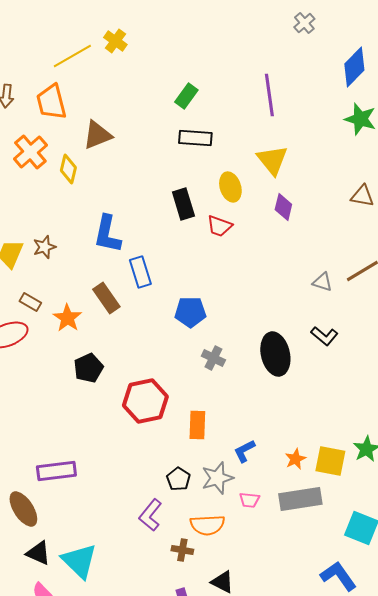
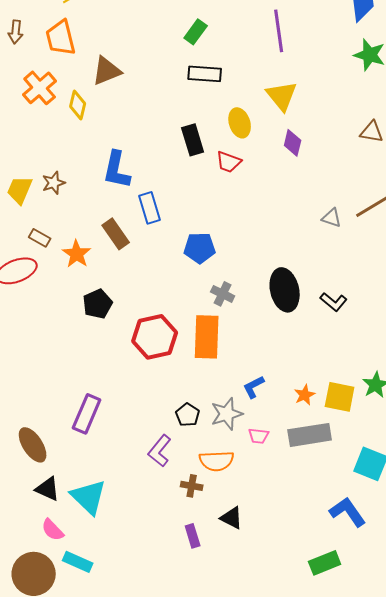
black L-shape: (324, 336) -> (334, 302), moved
orange rectangle: (197, 425) -> (207, 337), moved, size x1.5
purple rectangle: (56, 471) -> (87, 414), moved, turned -60

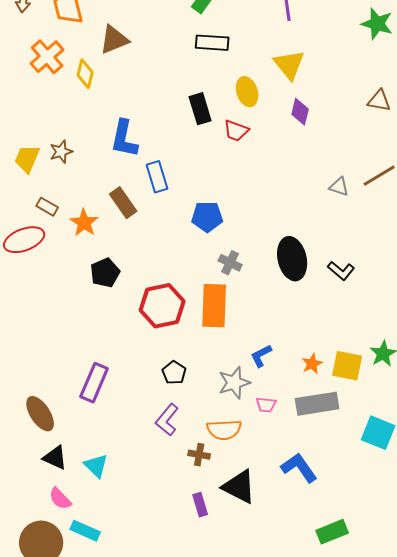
black pentagon: (188, 415) -> (174, 373), moved
cyan triangle: (89, 497) -> (96, 466), size x0.7
blue L-shape: (348, 512) -> (299, 468), moved
black triangle: (232, 518) -> (239, 487), size x1.5

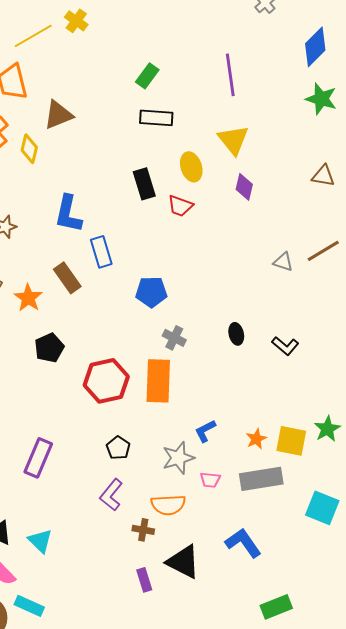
black ellipse: (292, 259) -> (236, 334), size x0.5

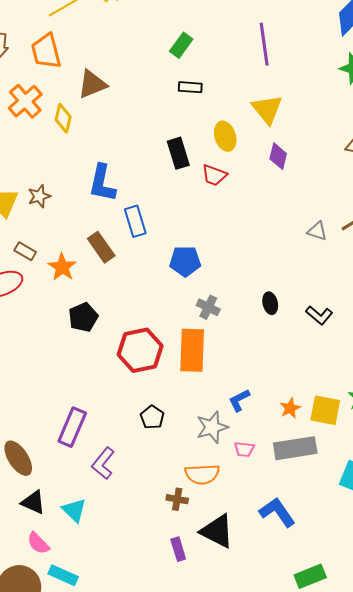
black rectangle: (156, 118) -> (190, 87), size x0.7
purple L-shape: (111, 495) -> (103, 463), moved

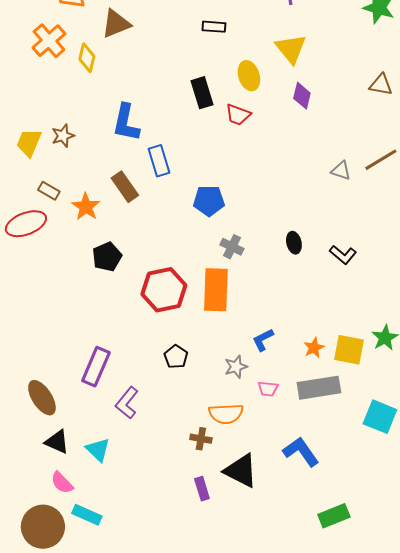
gray star: (212, 427) -> (236, 367), size x0.7

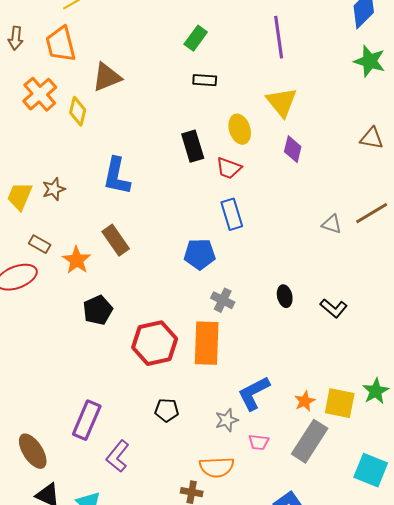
blue rectangle: (159, 161) -> (232, 214), moved
blue L-shape: (263, 340) -> (254, 393), size x1.5
black pentagon: (176, 357) -> (167, 410), turned -30
gray rectangle: (319, 388) -> (310, 441), turned -48

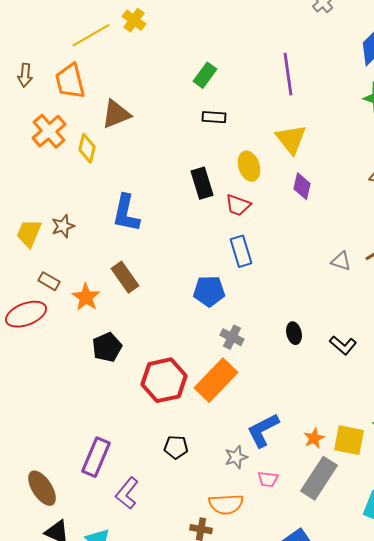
orange rectangle: (207, 343) -> (216, 380), turned 42

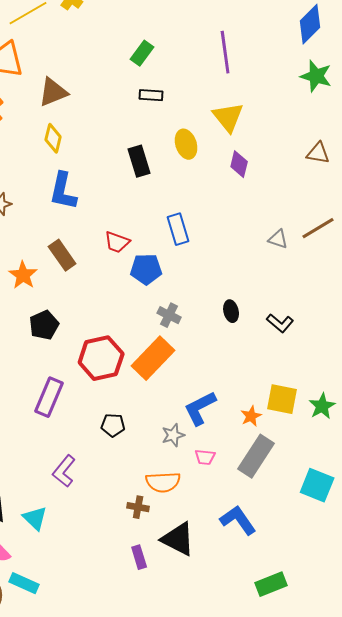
yellow diamond: (87, 148) -> (53, 138), moved
red trapezoid: (238, 205) -> (117, 242), moved
yellow square: (349, 440) -> (282, 399), moved
purple rectangle: (96, 457) -> (49, 397), moved

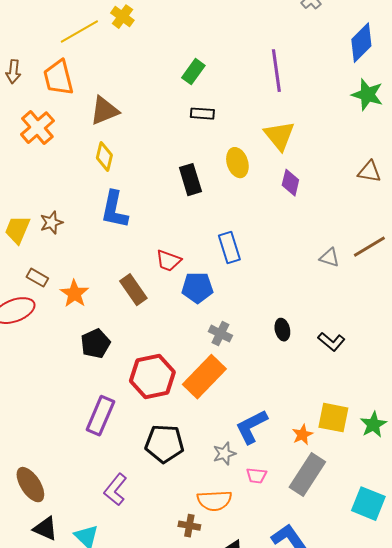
brown rectangle: (62, 255) -> (133, 290), moved
black pentagon: (113, 425) -> (164, 444), size x1.6

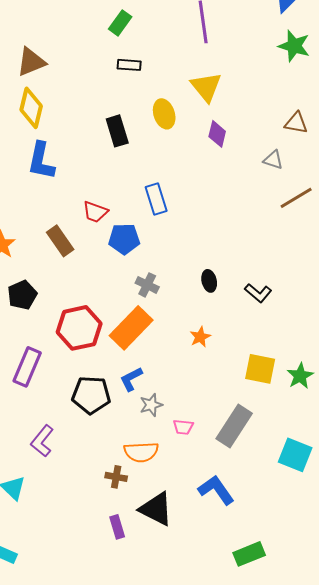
yellow diamond: (104, 157) -> (31, 108), size x1.4
gray triangle: (329, 258) -> (273, 160), moved
blue L-shape: (251, 427) -> (131, 379), moved, size x0.7
orange star: (302, 435) -> (200, 337), moved

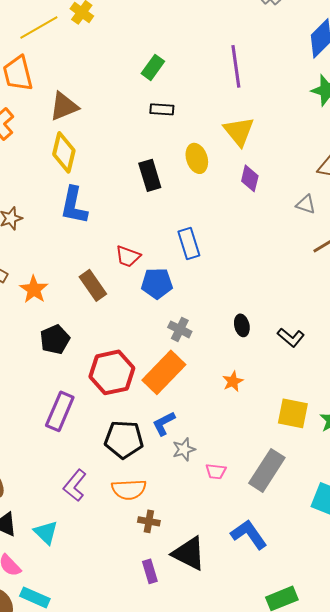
orange semicircle: (141, 452) -> (129, 489), moved

